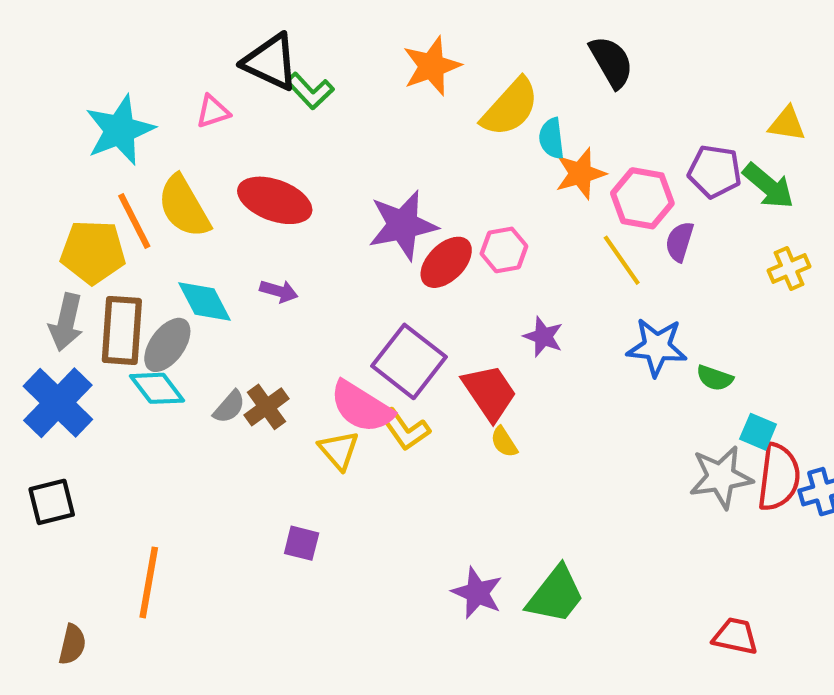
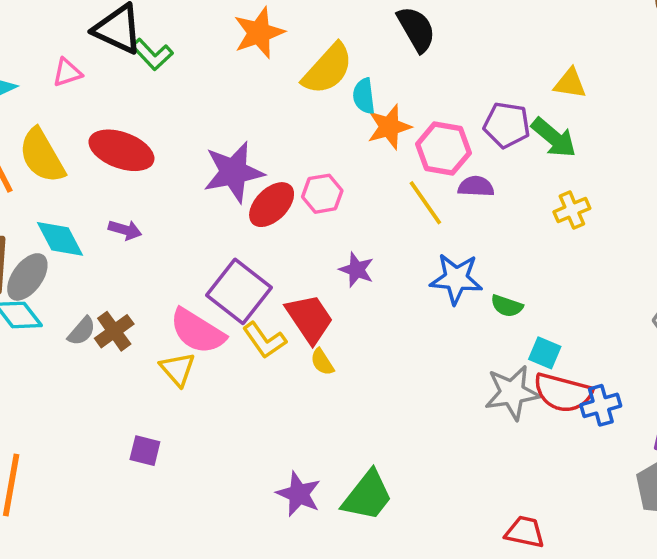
purple semicircle: (680, 242) -> (476, 186), turned 76
yellow L-shape: (405, 430) -> (264, 340), moved
red semicircle: (779, 477) -> (563, 393), turned 98

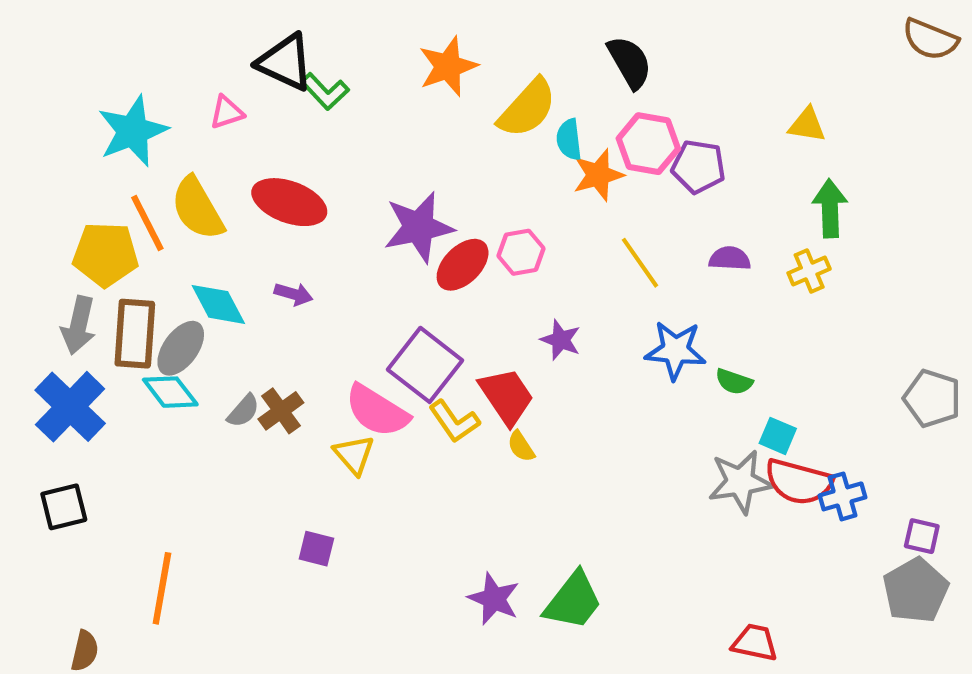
purple pentagon: (507, 125) -> (698, 167), moved
green arrow: (554, 138) -> (830, 208), moved, turned -132
pink hexagon: (443, 148) -> (648, 144), moved
purple semicircle: (476, 186) -> (730, 258), moved

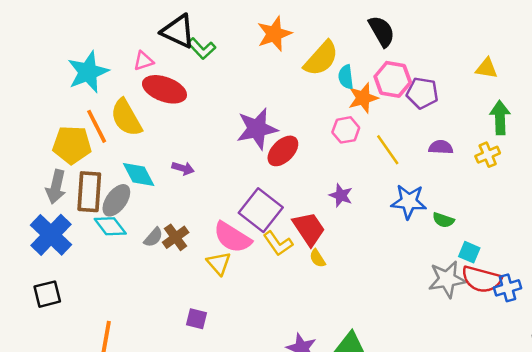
red ellipse: (289, 202) -> (164, 89), moved
pink hexagon: (521, 252) -> (346, 130), moved

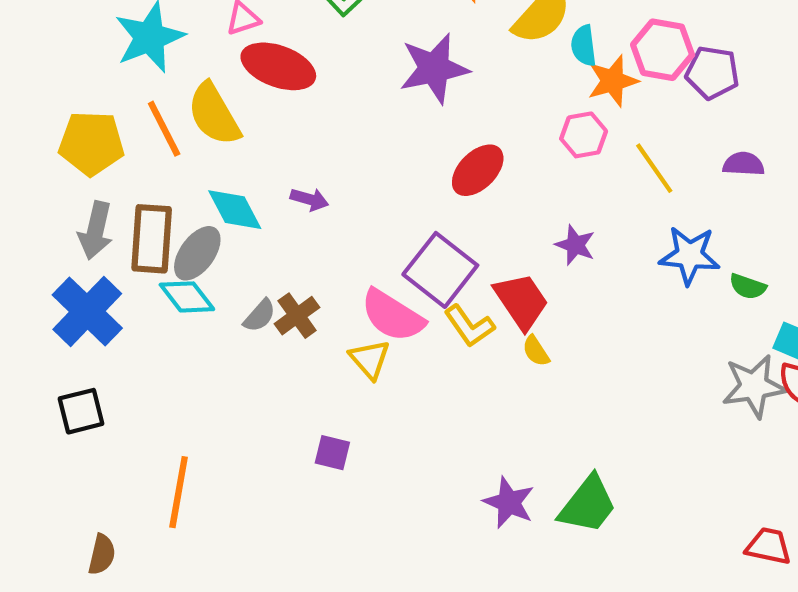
purple star: (257, 129) -> (434, 68), moved
yellow pentagon: (72, 145) -> (91, 143), moved

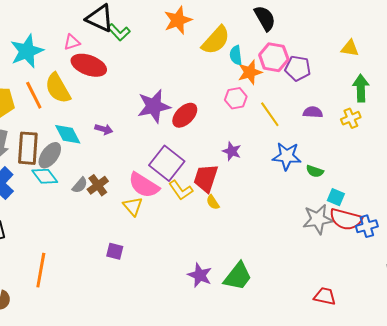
purple star: (434, 68) -> (154, 106), moved
red trapezoid: (521, 301) -> (206, 178), turned -128

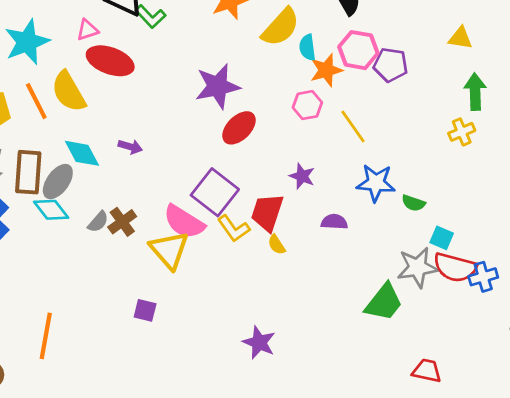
purple star: (154, 106) -> (218, 86), moved
purple semicircle: (313, 112) -> (334, 222), moved
yellow triangle: (133, 206) -> (169, 250), size x1.5
green trapezoid: (238, 276) -> (384, 302), moved

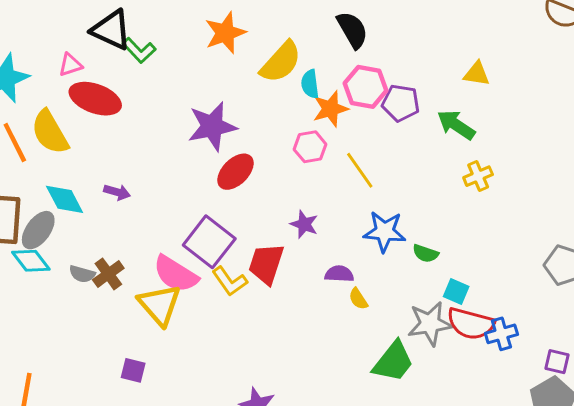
green arrow: (475, 92) -> (456, 125), moved, turned -54
gray semicircle: (98, 222) -> (82, 274), turned 65
yellow semicircle: (277, 245) -> (358, 299), moved

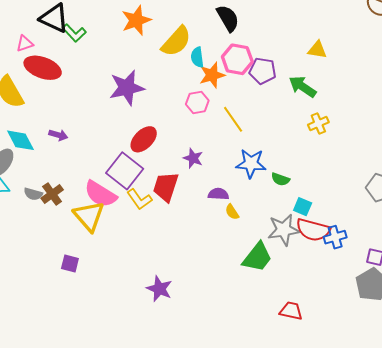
red ellipse: (236, 172) -> (144, 139), moved

